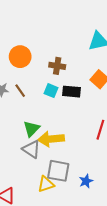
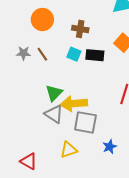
gray square: (58, 171) -> (85, 122), moved

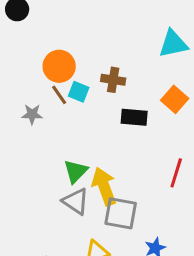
brown line: (42, 54) -> (59, 95), moved
cyan square: (74, 54) -> (79, 92), moved
yellow arrow: (74, 104) -> (104, 186), turned 75

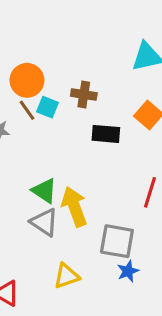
green triangle: (76, 171) -> (44, 191), turned -40
gray square: (121, 213) -> (117, 241), moved

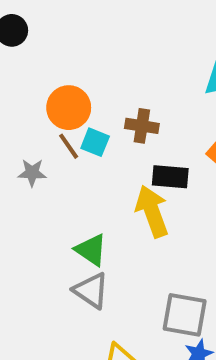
yellow arrow: (74, 207) -> (152, 211), moved

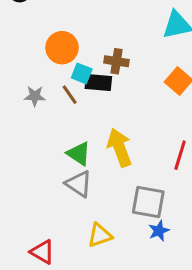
brown line: (69, 146) -> (70, 95), moved
black rectangle: (170, 177) -> (98, 82), moved
yellow arrow: (152, 211) -> (120, 148), moved

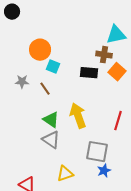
brown cross: (116, 61) -> (104, 55), moved
black rectangle: (98, 82) -> (89, 73), moved
brown line: (70, 95) -> (45, 89), moved

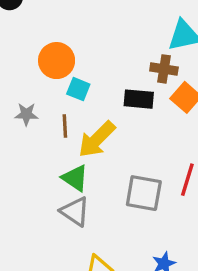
brown line: (45, 89) -> (65, 126), turned 32
yellow arrow: (78, 116) -> (97, 139), moved, turned -115
gray square: (97, 152) -> (144, 193), moved

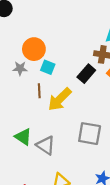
black rectangle: (139, 99) -> (86, 74), turned -54
gray star: (26, 114) -> (20, 68), moved
green triangle: (75, 178) -> (23, 137), moved

